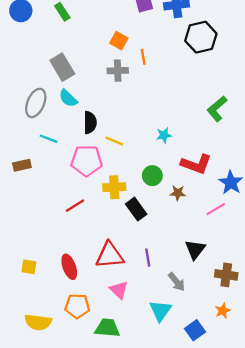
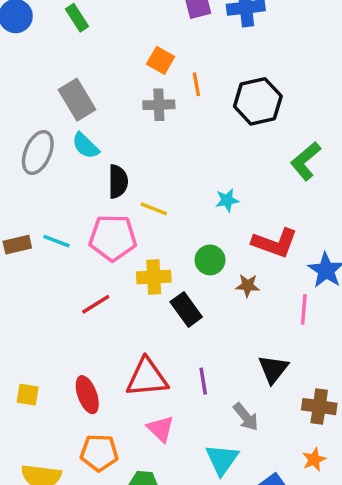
black hexagon: (201, 37) -> (258, 101), moved
cyan line: (48, 139) -> (57, 241), moved
pink line: (216, 209) -> (304, 309), turned -54

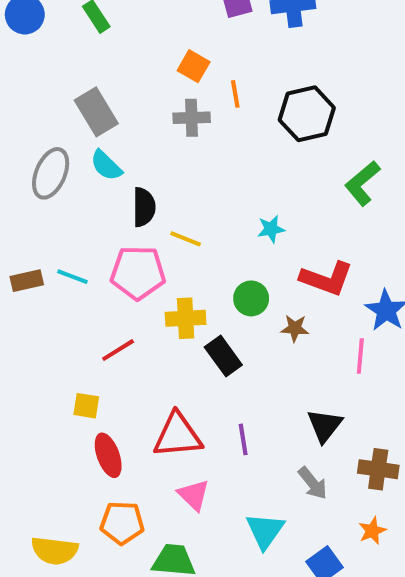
yellow square: (28, 395) -> (86, 406), moved
gray arrow: (246, 417) -> (313, 483), moved

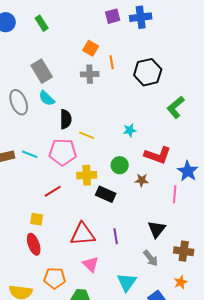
gray ellipse: (51, 173) -> (19, 102), turned -45
black rectangle: (223, 356) -> (106, 194), turned -30
red ellipse: (108, 455) -> (34, 244), moved

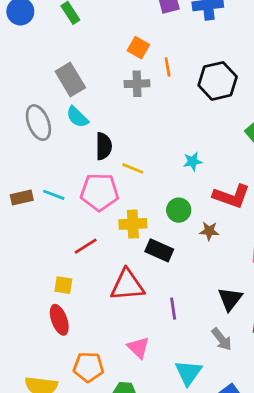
red triangle: (83, 234) -> (127, 285), moved

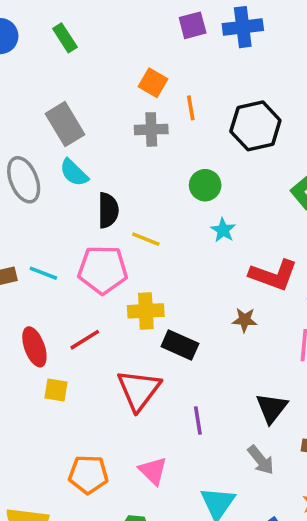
cyan star: (193, 161) -> (223, 230), turned -30
green circle: (179, 210) -> (205, 185), moved
red triangle: (127, 285) -> (139, 390), turned -48
red ellipse: (59, 320) -> (34, 347), moved
orange pentagon: (88, 367) -> (88, 474), moved

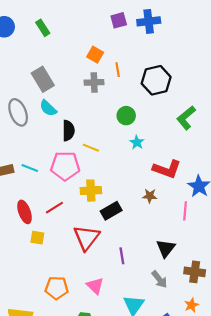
black rectangle: (180, 345) -> (111, 211), turned -54

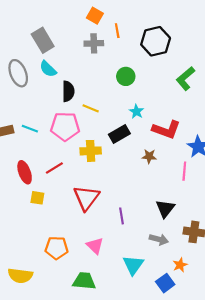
cyan star: (137, 142) -> (136, 112), moved
black rectangle: (111, 211) -> (119, 134), moved
gray arrow: (159, 279) -> (159, 239), turned -36
orange star: (191, 305) -> (180, 265), moved

